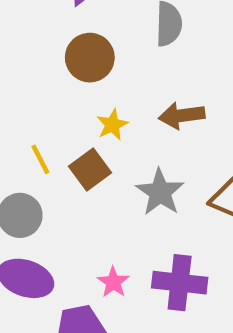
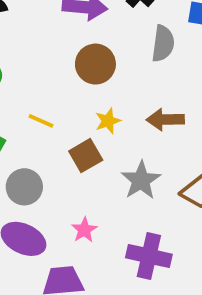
yellow line: (40, 159) -> (41, 121), moved, turned -45
pink star: (113, 282) -> (84, 230), moved

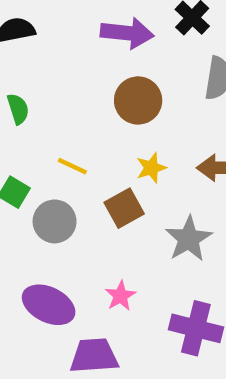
gray circle: (24, 187) -> (55, 221), moved

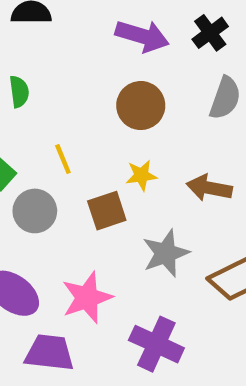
yellow line: (72, 166) -> (63, 159), turned 32
pink star: (120, 296) -> (87, 298), size x1.6

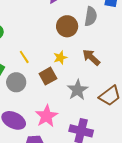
brown circle: (141, 106) -> (67, 26), moved
brown arrow: (209, 188) -> (91, 57), turned 42

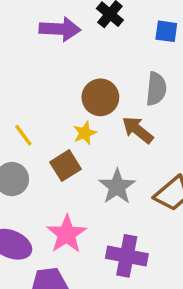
gray semicircle: (91, 16) -> (156, 89), moved
brown circle: (67, 26) -> (100, 97), moved

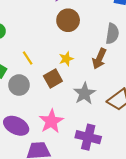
brown circle: (100, 97) -> (68, 20), moved
brown arrow: (138, 130) -> (99, 59), turned -108

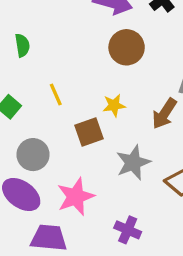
gray circle: (19, 85) -> (33, 155), moved
purple cross: (88, 137) -> (128, 230), size x0.7

